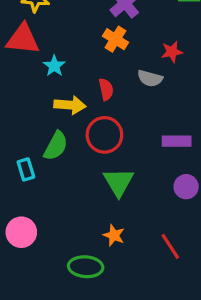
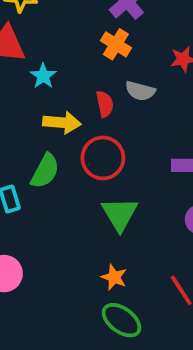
gray semicircle: (150, 78) -> (140, 91), moved
green ellipse: (86, 267) -> (122, 320), moved, turned 32

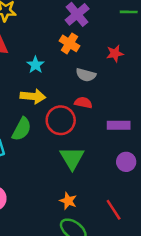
cyan star: (43, 76) -> (35, 65), moved
red semicircle: (105, 104) -> (83, 103), moved, turned -66

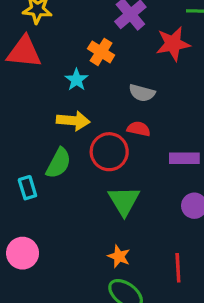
orange cross: (69, 43) -> (101, 52), moved
red star: (115, 53) -> (173, 44), moved, size x1.5
red line: (114, 210) -> (178, 268), turned 30

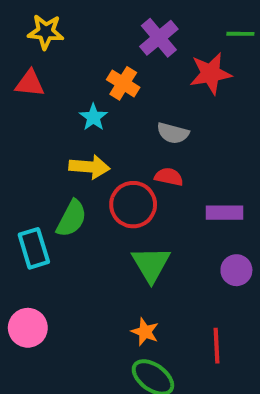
red triangle: (24, 52) -> (30, 83), size x0.7
cyan rectangle: (27, 188) -> (34, 248), size x1.4

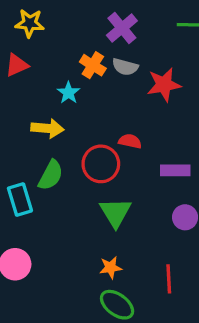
red star: (211, 73) -> (164, 85), moved
red triangle: (30, 83) -> (17, 65), turned -30
gray semicircle: (173, 133) -> (125, 67), moved
yellow arrow: (89, 167) -> (47, 128), moved
orange star: (145, 332) -> (111, 267), turned -30

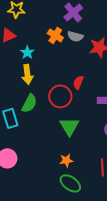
cyan star: (68, 93) -> (27, 52), moved
yellow arrow: (47, 128) -> (27, 74), turned 78
red semicircle: (130, 141) -> (78, 82), turned -80

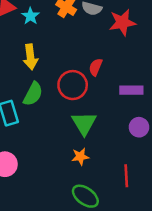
cyan star: (27, 52) -> (30, 16), moved
orange star: (66, 160) -> (80, 157), moved

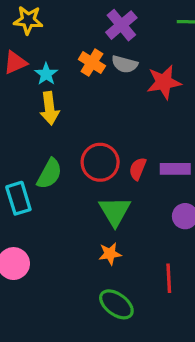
yellow arrow: (30, 57) -> (49, 108), moved
red semicircle: (96, 67) -> (138, 169), moved

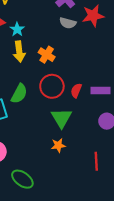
orange cross: (92, 63) -> (47, 55), moved
red star: (164, 82) -> (93, 16), moved
green ellipse: (116, 304) -> (22, 179), moved

